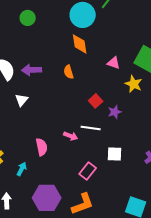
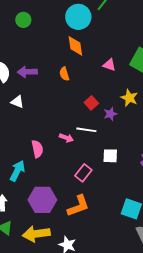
yellow star: (134, 84) -> (129, 98), moved
white triangle: (22, 100) -> (17, 102), turned -48
cyan arrow: (22, 169) -> (17, 171), size x1.5

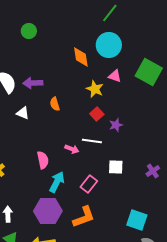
cyan circle: (78, 17) -> (109, 45), moved
orange semicircle: (64, 74) -> (55, 104), moved
yellow star: (129, 98) -> (95, 89), moved
cyan arrow: (17, 171) -> (57, 182), moved

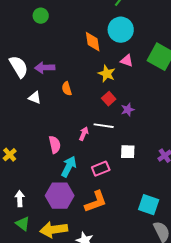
pink arrow: (72, 149) -> (84, 134), turned -88
pink rectangle: (89, 184) -> (101, 169), turned 30

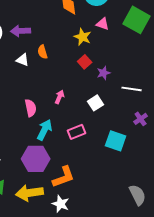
white triangle: (35, 98) -> (23, 60), moved
white line: (104, 126) -> (132, 89), moved
white square: (128, 152) -> (96, 103), moved, turned -35
orange L-shape: (96, 202) -> (64, 177), moved
cyan square: (149, 205) -> (116, 141), moved

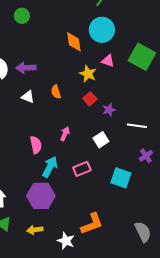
orange semicircle: (43, 52) -> (56, 92), moved
orange L-shape: (64, 177) -> (92, 224), moved
yellow arrow: (30, 193) -> (35, 230), size x0.6

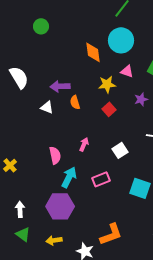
purple arrow: (26, 68) -> (60, 86), moved
yellow star: (88, 74) -> (107, 84), turned -30
purple star: (109, 110) -> (141, 99), moved

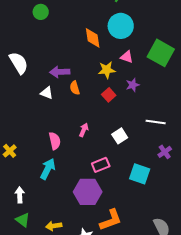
purple star: (141, 99) -> (133, 85), moved
cyan arrow: (69, 177) -> (48, 169), moved
purple hexagon: (60, 206) -> (88, 192), moved

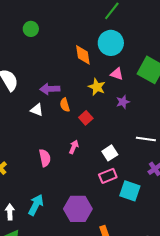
yellow star: (107, 70) -> (97, 87), turned 30
red square: (109, 95) -> (86, 118), moved
pink rectangle: (101, 165) -> (108, 176), moved
cyan arrow: (48, 169) -> (36, 205), moved

